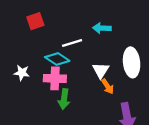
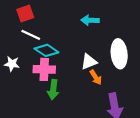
white line: (72, 43) -> (31, 35), moved, turned 42
white triangle: (101, 70) -> (89, 62), turned 36

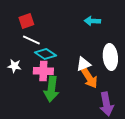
cyan arrow: (90, 20) -> (92, 21), moved
orange arrow: (96, 77) -> (89, 78), size x1.5
green arrow: (53, 90) -> (51, 89), size x1.4

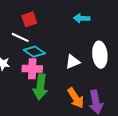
red square: (26, 21) -> (29, 19), moved
orange arrow: (89, 78) -> (76, 98), moved

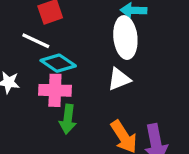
white ellipse: (100, 55) -> (125, 38), moved
green arrow: (40, 87) -> (68, 119), size x0.7

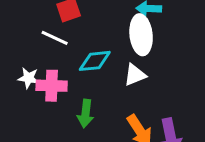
cyan diamond: (58, 63) -> (95, 61), moved, turned -40
pink cross: (55, 90) -> (52, 86), moved

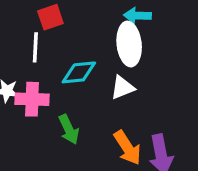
white line: (55, 38) -> (35, 47), turned 68
green arrow: (86, 113) -> (69, 129), turned -32

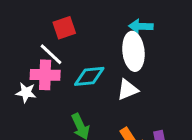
white line: (35, 47) -> (51, 54), turned -50
pink cross: (32, 99) -> (45, 75), moved

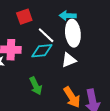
cyan arrow: (141, 26) -> (68, 16), moved
white line: (51, 54) -> (46, 35), moved

